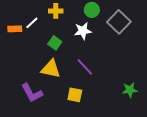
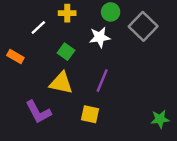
orange rectangle: (15, 29) -> (15, 57), moved, turned 32
purple line: (85, 67) -> (102, 81), turned 66
green star: (130, 90) -> (160, 119), moved

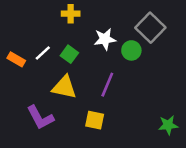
green circle: (111, 12) -> (131, 50), moved
white line: (38, 28) -> (43, 53), moved

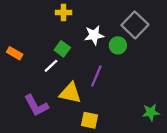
white line: (43, 53) -> (51, 66), moved
yellow triangle: (64, 87) -> (70, 93), moved
yellow square: (95, 120) -> (90, 120), moved

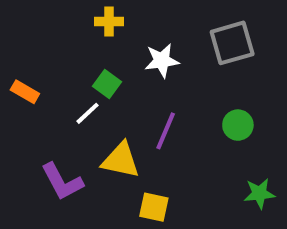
gray square: (135, 25) -> (232, 43), turned 30
green circle: (118, 45) -> (238, 125), moved

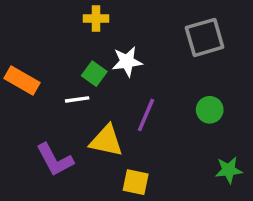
white star: (162, 61) -> (127, 62), moved
orange rectangle: (25, 92) -> (22, 81), size x1.4
white line: (87, 113) -> (77, 99), turned 35

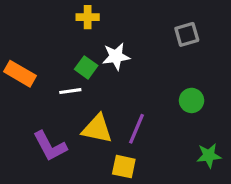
gray square: (205, 37) -> (187, 34), size x0.7
purple line: (146, 115) -> (136, 129), moved

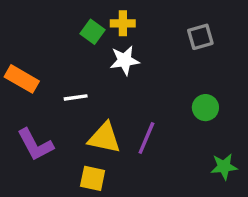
yellow cross: (88, 17) -> (123, 23), moved
green square: (86, 67) -> (93, 32), moved
purple L-shape: (50, 146) -> (35, 145), moved
yellow square: (124, 167) -> (93, 178), moved

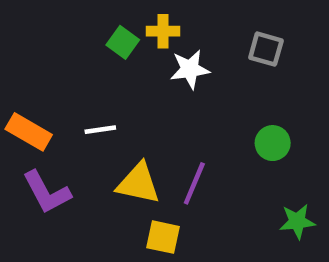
gray square: (200, 37) -> (266, 49), turned 32
white star: (125, 60) -> (190, 69), moved
orange rectangle: (22, 79) -> (29, 132), moved
yellow square: (93, 178) -> (163, 237), moved

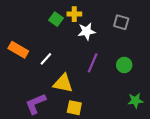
white line: (100, 130) -> (46, 59), turned -40
orange rectangle: (29, 132) -> (18, 50), moved
purple line: (194, 183) -> (93, 63), moved
purple L-shape: (47, 192) -> (36, 104), moved, turned 95

